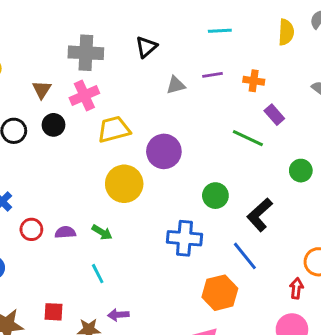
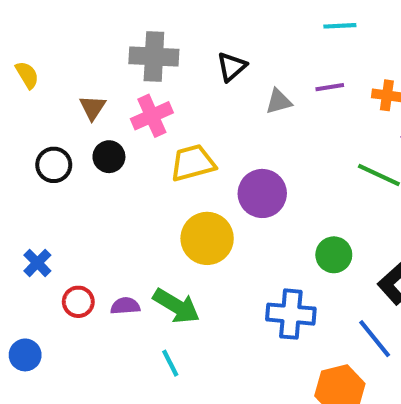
black triangle: (146, 47) -> (232, 67), moved
green arrow: (102, 232) -> (176, 306), size x1.6

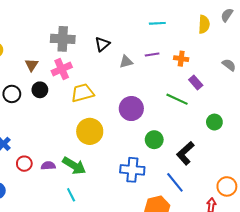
purple circle: (262, 193) -> (131, 109), moved

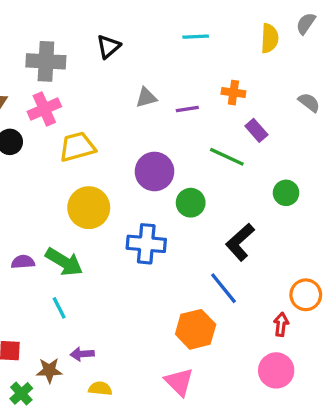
black triangle: (102, 44) -> (108, 47), moved
purple line: (152, 54) -> (187, 109), moved
green circle: (154, 140) -> (191, 203), moved
blue cross: (132, 170) -> (146, 244), moved

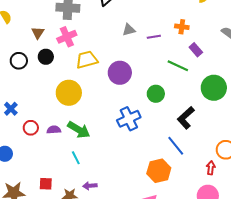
purple circle: (154, 171) -> (120, 73), moved
green circle: (286, 193) -> (214, 88), size x1.6
yellow circle: (89, 208) -> (69, 93), moved
blue cross: (146, 244) -> (129, 119), turned -30

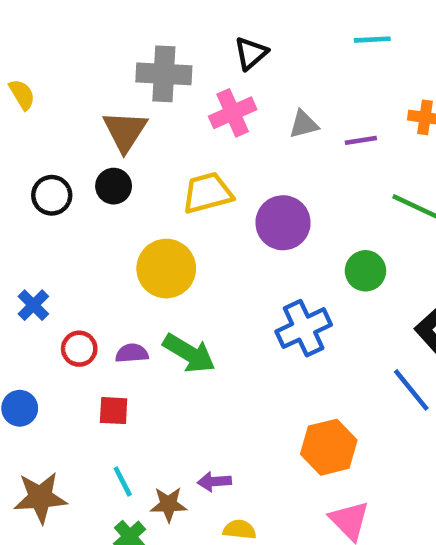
brown triangle: (38, 33) -> (125, 131), moved, size x1.5
pink cross: (67, 37) -> (233, 113), moved
cyan line: (76, 158) -> (123, 481), moved
orange hexagon: (159, 171) -> (329, 447), moved
red square: (46, 184) -> (114, 411), moved

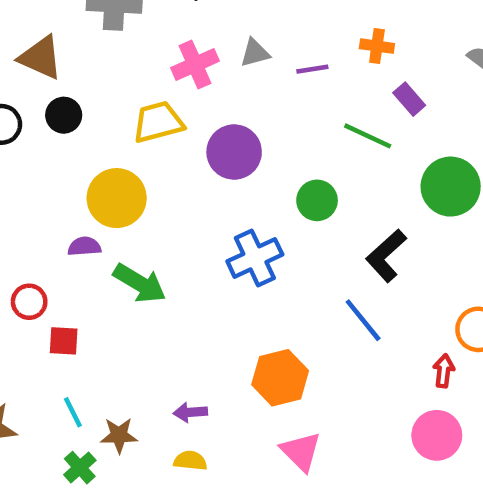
pink cross: (233, 113) -> (195, 64), moved
brown triangle: (125, 131) -> (41, 58), moved, turned -39
red circle: (79, 349) -> (29, 302), moved
purple semicircle: (132, 353) -> (84, 246), moved
purple arrow: (214, 481) -> (190, 412), moved

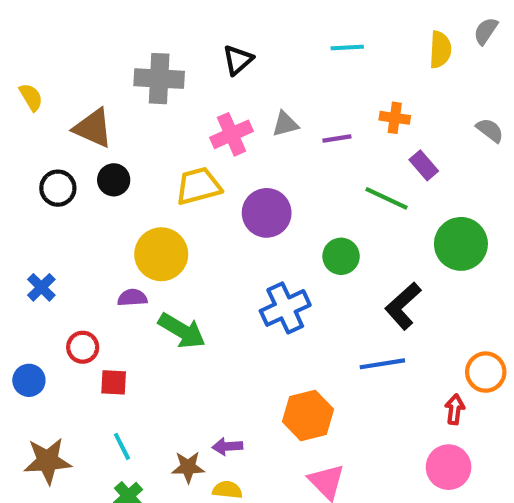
blue line: (363, 320) -> (382, 364), turned -60
brown star: (119, 435) -> (188, 467), moved

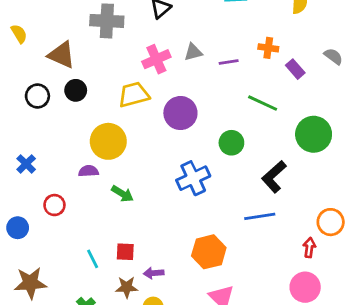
purple rectangle: (424, 165) -> (295, 69), moved
green arrow: (182, 331) -> (122, 194), size x0.7
red square: (114, 382) -> (125, 252), moved
cyan line: (122, 446) -> (93, 259), moved

